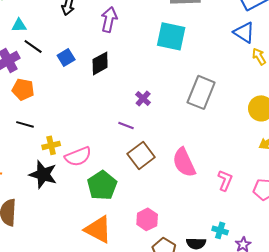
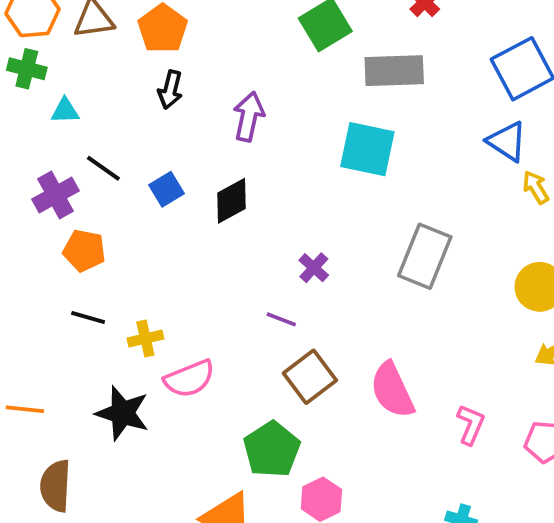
cyan triangle: (19, 25) -> (65, 111), moved
yellow cross: (51, 145) -> (145, 338), moved
green pentagon: (102, 185) -> (272, 449), moved

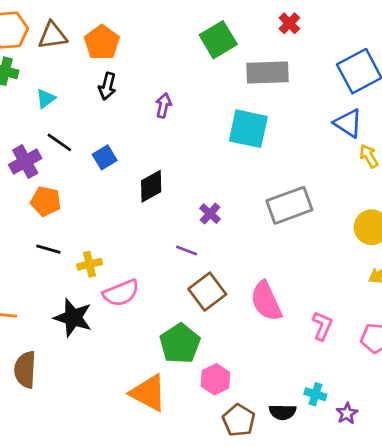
cyan triangle: (65, 111) -> (46, 99), moved, turned -35
purple arrow: (249, 117) -> (163, 105), size x0.7
black diamond: (232, 201) -> (151, 186), moved
gray rectangle: (425, 256) -> (289, 205), turned 48

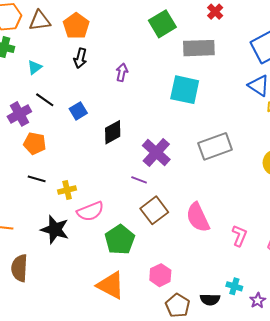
purple cross: (210, 214) -> (156, 153), size x1.8
green pentagon: (180, 344) -> (120, 240), moved

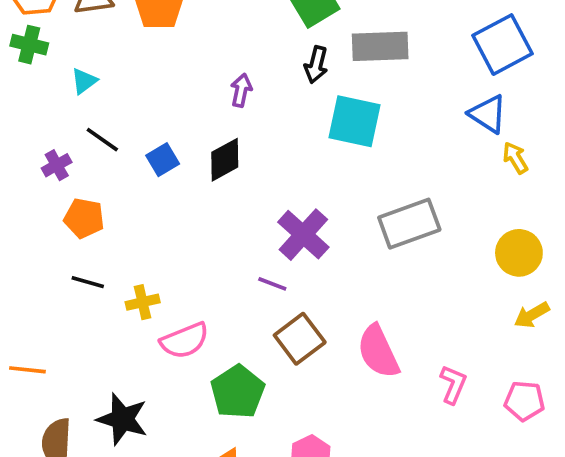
black arrow: (80, 58) -> (316, 65), moved
purple cross: (19, 114) -> (57, 165), size x0.7
black diamond: (113, 132) -> (225, 160), moved
black star: (55, 230) -> (122, 419), moved

